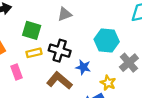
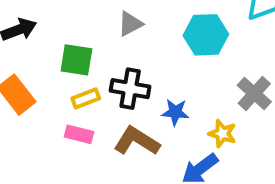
cyan hexagon: (107, 41) -> (206, 35), moved
pink rectangle: (17, 72) -> (79, 134), moved, turned -48

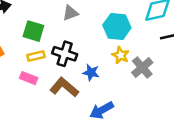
yellow star: (222, 134) -> (120, 55), moved

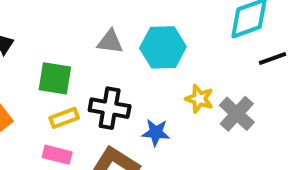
gray triangle: (70, 13) -> (110, 42), turned 35
cyan hexagon: (117, 26) -> (163, 47), moved

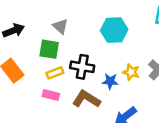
gray triangle: (110, 42) -> (60, 26), moved, turned 35
yellow star: (199, 99) -> (131, 72), moved

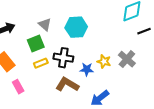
cyan hexagon: (114, 30) -> (76, 27), moved
green square: (49, 49) -> (36, 44), turned -30
pink rectangle: (51, 95) -> (18, 87), moved, turned 48

